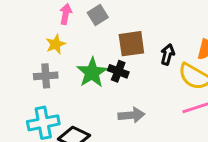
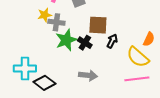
black arrow: (168, 55) -> (112, 41), moved
gray cross: (46, 76) -> (56, 22), moved

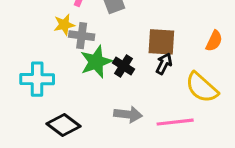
brown square: (98, 25) -> (161, 42), moved
orange semicircle: (149, 39) -> (214, 41), moved
cyan cross: (25, 68) -> (37, 79), moved
pink line: (137, 79) -> (175, 122), moved

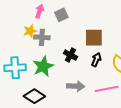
green star: (96, 62) -> (43, 66), moved
black arrow: (164, 64) -> (96, 60), moved

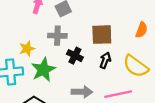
yellow star: (30, 31) -> (27, 49), moved
gray cross: (42, 37) -> (57, 36), moved

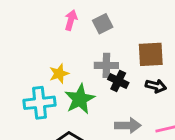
gray cross: (57, 36) -> (106, 65), moved
black arrow: (105, 60) -> (156, 86), turned 84

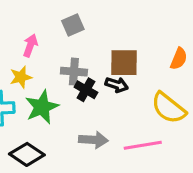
pink arrow: (71, 20) -> (30, 46), moved
black arrow: (156, 86) -> (117, 85), moved

